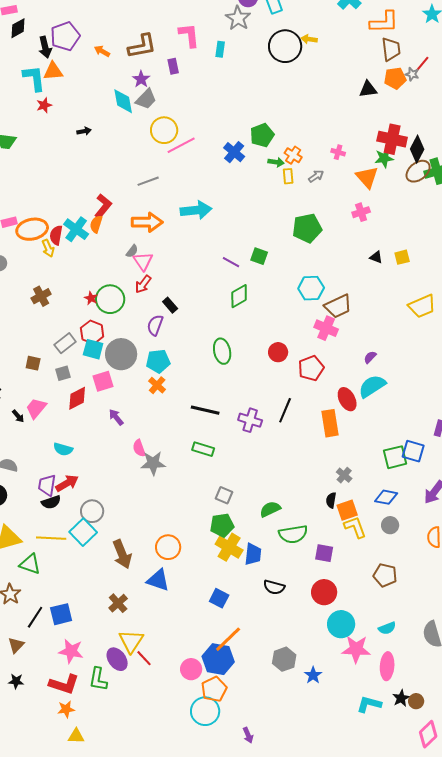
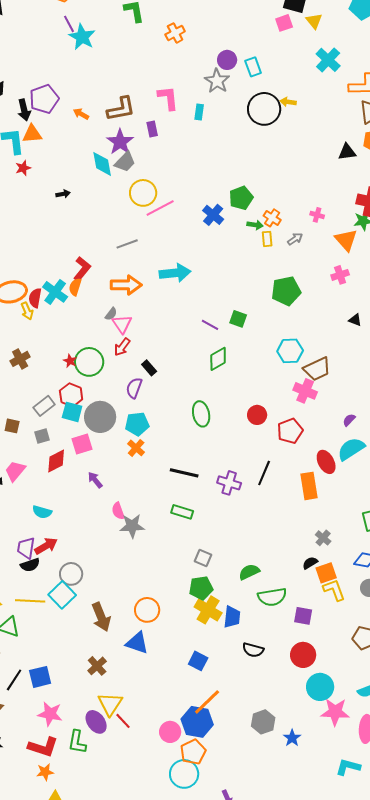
purple star: (141, 79) -> (120, 142), size x1.5
black semicircle: (331, 500) -> (310, 563), turned 49

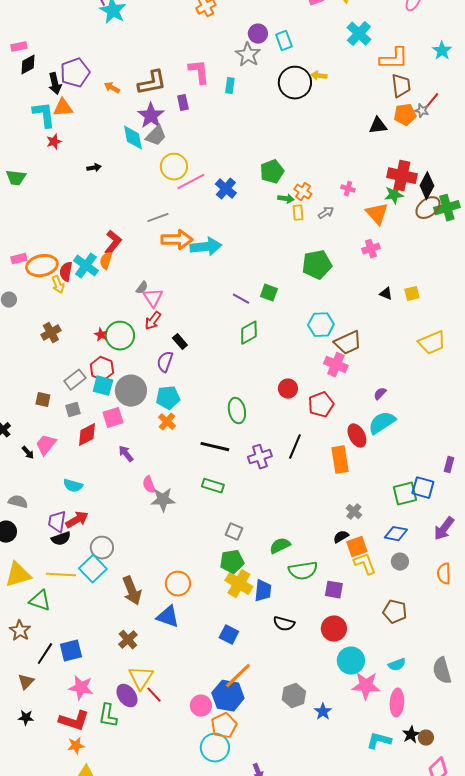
blue cross: (213, 215) -> (226, 189), moved
orange arrow: (126, 285) -> (177, 240), moved
green ellipse: (201, 414) -> (237, 411), moved
purple cross: (229, 483) -> (260, 457), turned -35

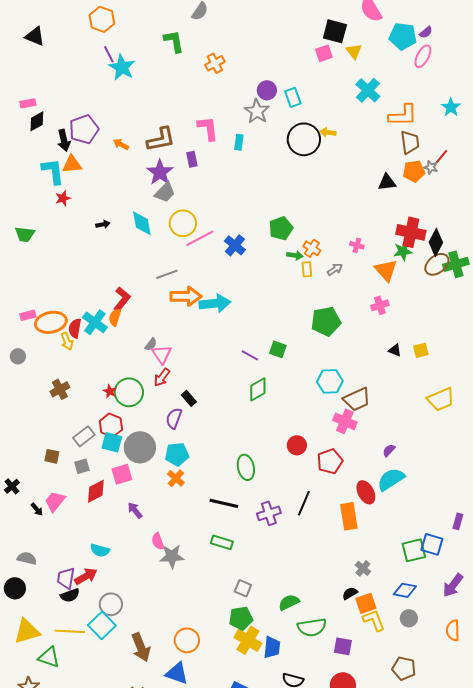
cyan diamond: (133, 138) -> (142, 223), moved
cyan semicircle: (73, 486) -> (100, 550), moved

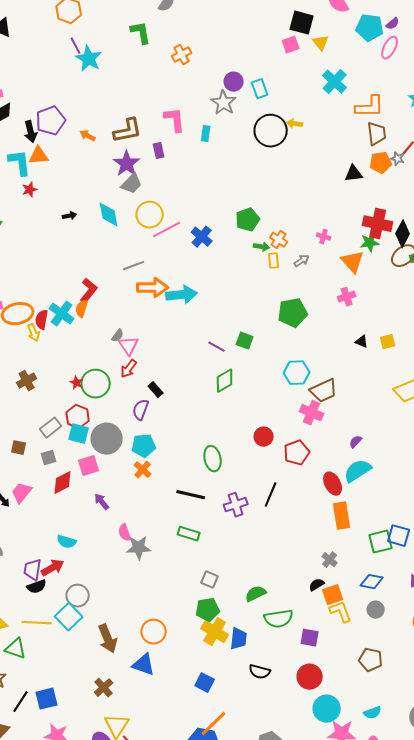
orange rectangle: (349, 516) -> (342, 516), moved

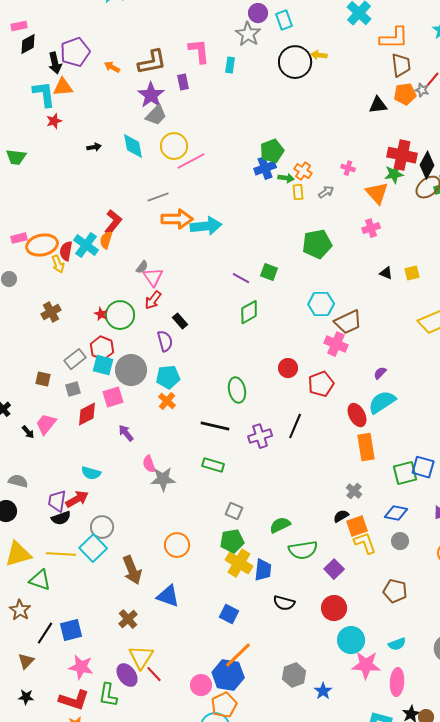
blue cross: (202, 237) -> (265, 168), moved, turned 30
purple semicircle: (141, 410) -> (165, 341), turned 145
orange circle: (154, 632) -> (177, 545), moved
purple square: (310, 638) -> (334, 569), turned 36

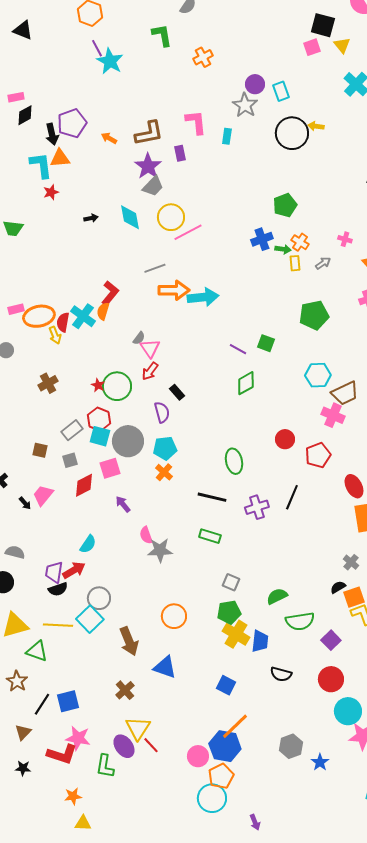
green pentagon: (272, 151) -> (285, 205), moved
cyan semicircle: (91, 473) -> (88, 544), turned -72
red L-shape: (74, 700) -> (62, 754), moved

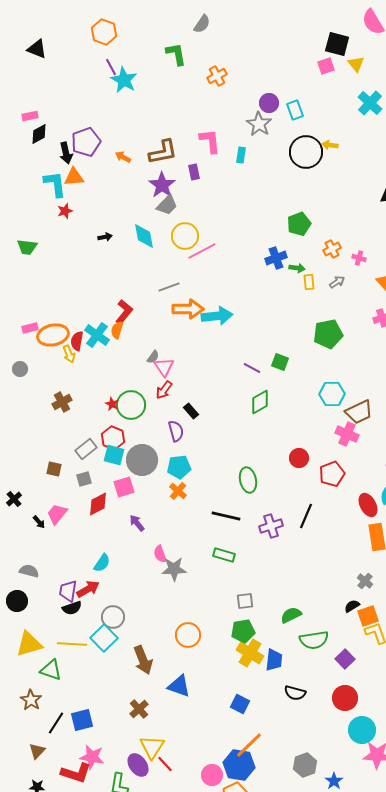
orange cross: (300, 242) -> (332, 249), moved, turned 30
gray square: (231, 582) -> (245, 601), turned -30

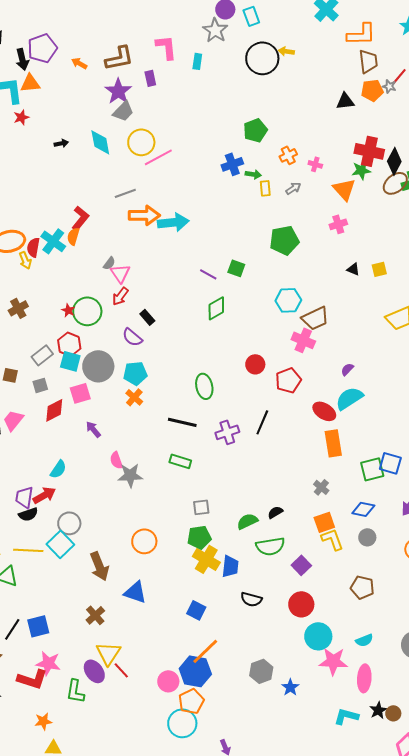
purple semicircle: (176, 431) -> (132, 337), turned 145
red ellipse: (368, 505) -> (324, 411), turned -30
black semicircle: (352, 606) -> (275, 512), moved

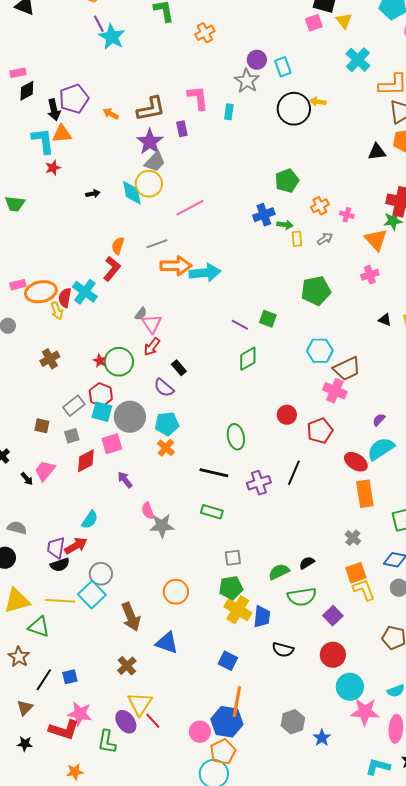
yellow circle: (141, 142) -> (149, 184), moved
orange semicircle: (73, 236) -> (118, 246), moved
blue square: (38, 626) -> (70, 677), size x0.7
orange line: (205, 651) -> (237, 702), turned -36

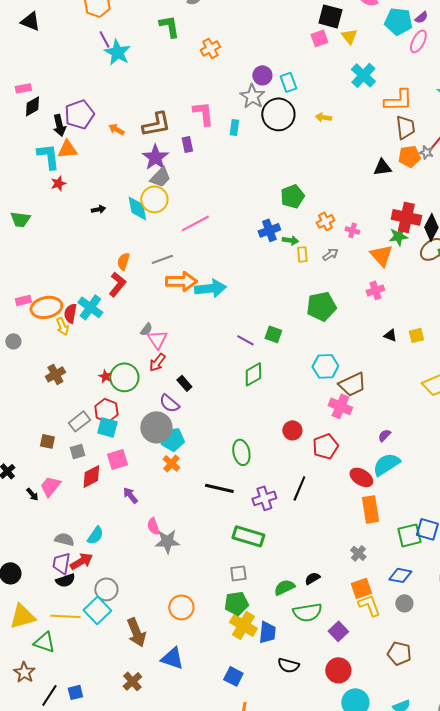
black circle: (294, 109) -> (278, 114), moved
gray circle: (130, 417) -> (156, 427), moved
green rectangle: (212, 512) -> (248, 536), moved, size x1.4
gray semicircle: (17, 528) -> (64, 539), moved

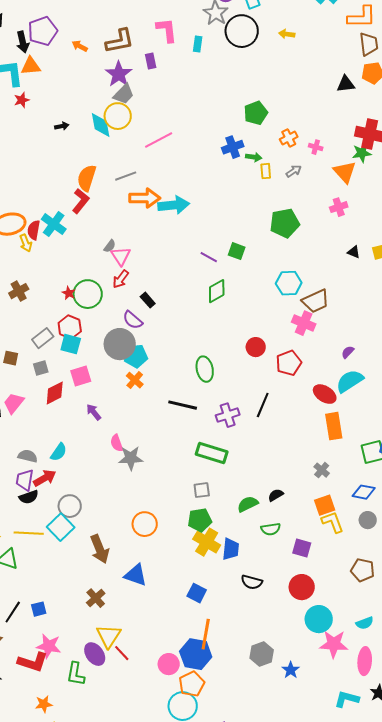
orange semicircle: (123, 261) -> (87, 178), size x1.5
green semicircle: (307, 612) -> (271, 529), size x0.7
purple square: (338, 631) -> (302, 548), turned -30

